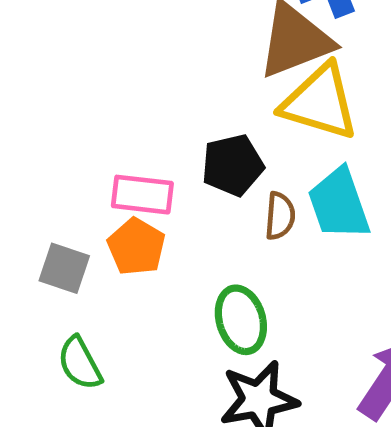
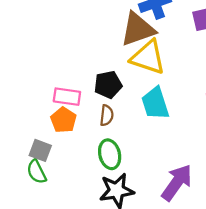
brown semicircle: (280, 216) -> (107, 115), moved
gray square: (64, 268) -> (40, 150), moved

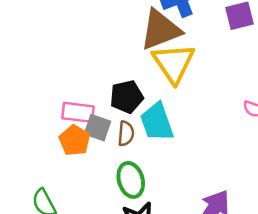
yellow triangle: (148, 57) -> (174, 63), turned 39
cyan trapezoid: (155, 103) -> (157, 122), moved
gray square: (40, 150) -> (97, 128), moved

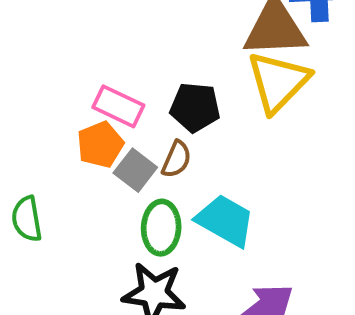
cyan trapezoid: (157, 122) -> (225, 221), moved, turned 120
gray square: (97, 128) -> (135, 170), moved

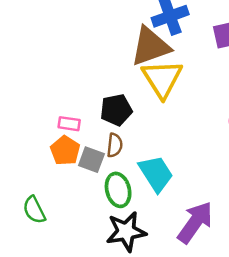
pink rectangle: (118, 106) -> (69, 124), size x0.7
cyan trapezoid: (225, 221) -> (156, 174), turned 45

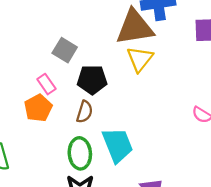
yellow triangle: (162, 79) -> (140, 59), size x0.7
pink rectangle: (69, 124) -> (46, 84), turned 36
gray square: (91, 160) -> (65, 50), moved

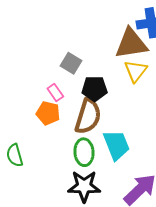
orange pentagon: (38, 108) -> (48, 113), turned -30
brown semicircle: (85, 112) -> (88, 116), size x1.8

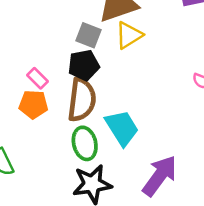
gray square: (71, 63) -> (89, 35), moved
yellow triangle: (136, 71) -> (129, 35), turned 30

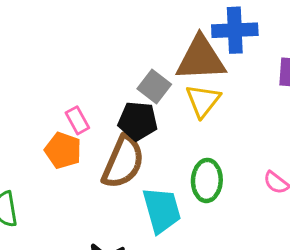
yellow triangle: (129, 35) -> (203, 101), turned -36
green ellipse: (85, 143) -> (207, 180), moved

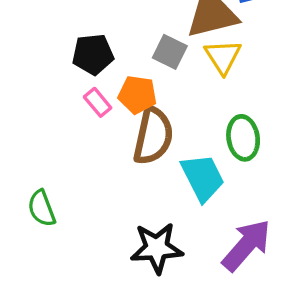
black pentagon: (138, 121) -> (93, 54), moved
orange pentagon: (63, 150) -> (137, 95), moved

